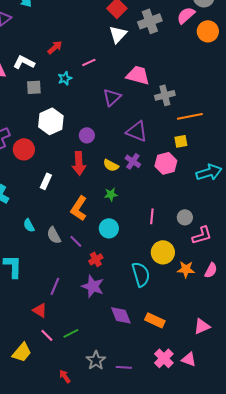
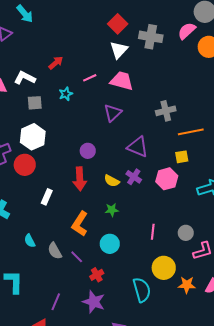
gray cross: (150, 21) -> (151, 37), turned 30
pink trapezoid: (138, 75) -> (122, 81), moved
white hexagon: (51, 121) -> (33, 137), moved

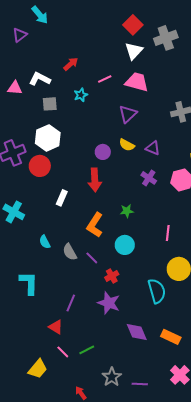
gray cross: (151, 37) -> (166, 38), turned -30
purple triangle: (138, 147) -> (153, 148), size x0.7
yellow semicircle: (112, 181) -> (127, 145), moved

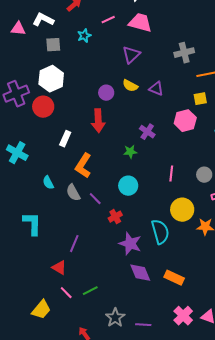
purple cross: (149, 178) -> (147, 132), moved
orange L-shape: (95, 225) -> (83, 166), moved
purple star: (109, 303) -> (130, 244), moved

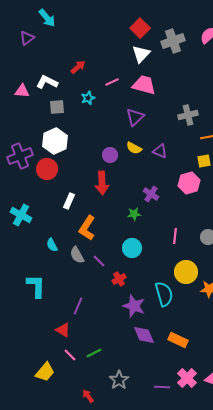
purple line: (143, 325) -> (162, 387), moved

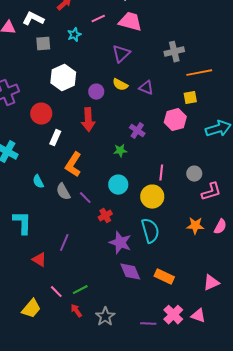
white hexagon: (55, 141) -> (63, 78), moved
red circle: (47, 169) -> (41, 114), moved
yellow circle: (186, 272) -> (152, 197), moved
red triangle: (63, 330) -> (39, 260), moved
red arrow: (88, 396) -> (76, 311), moved

